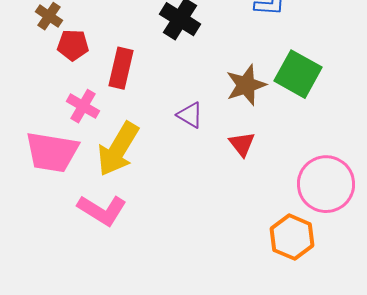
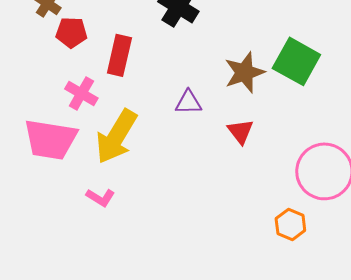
purple triangle: (190, 115) -> (188, 102), turned -32
pink L-shape: (102, 210) -> (100, 197), size x0.6
orange hexagon: (292, 237) -> (290, 224), size x0.7

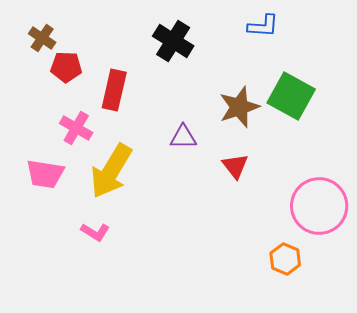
pink trapezoid: (50, 139) -> (45, 174), size x0.7

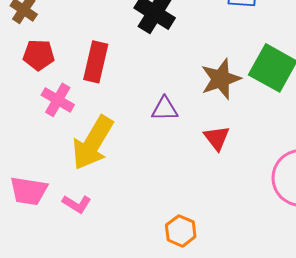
red pentagon: (66, 67) -> (39, 55), moved
pink trapezoid: (45, 174) -> (29, 191), moved
orange hexagon: (285, 259) -> (181, 231), moved

